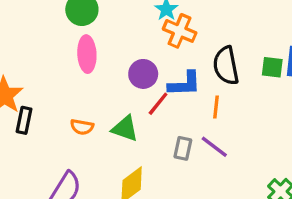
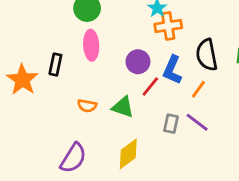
orange cross: (180, 31) -> (168, 26), turned -32
blue L-shape: (185, 84) -> (172, 70), turned 116
orange line: (216, 107) -> (198, 89), turned 30
black rectangle: (24, 120) -> (55, 64), moved

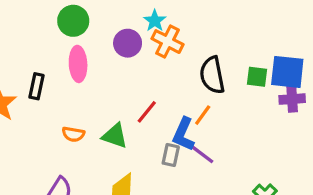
orange cross: (168, 26) -> (168, 42), turned 36
purple circle: (138, 62) -> (128, 43), moved
blue L-shape: (172, 70) -> (183, 134), moved

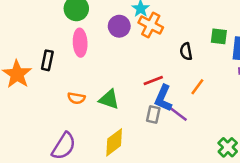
black semicircle: (212, 75) -> (186, 51), size x0.6
green square: (257, 77) -> (219, 36), moved
red line: (147, 112) -> (153, 80), moved, turned 30
orange line: (203, 115) -> (197, 87), moved

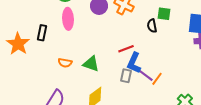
green square: (219, 36) -> (164, 14), moved
orange line: (197, 87) -> (157, 79), moved

